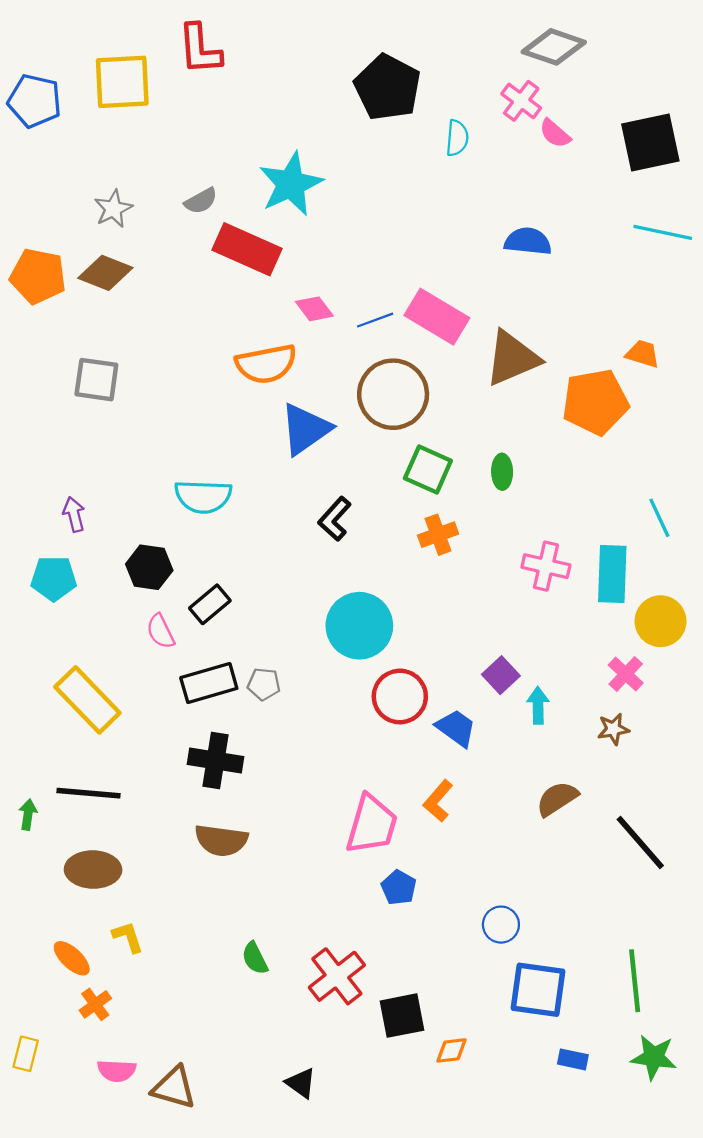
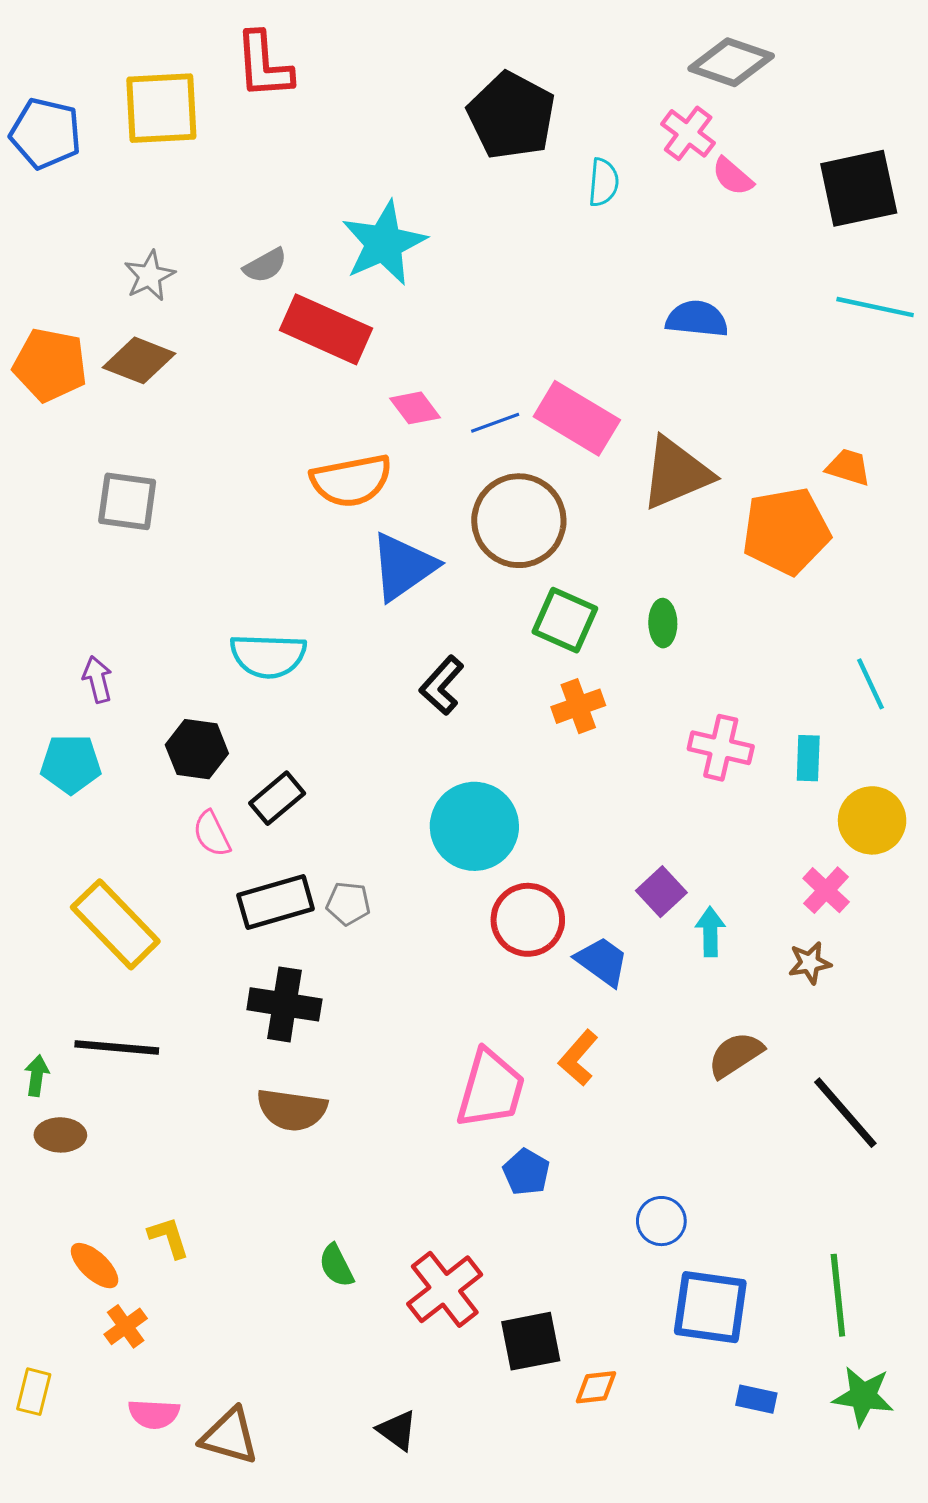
cyan rectangle: (612, 574) -> (808, 758), size x0.6
brown ellipse: (93, 870) -> (60, 1135), moved, size x0.7

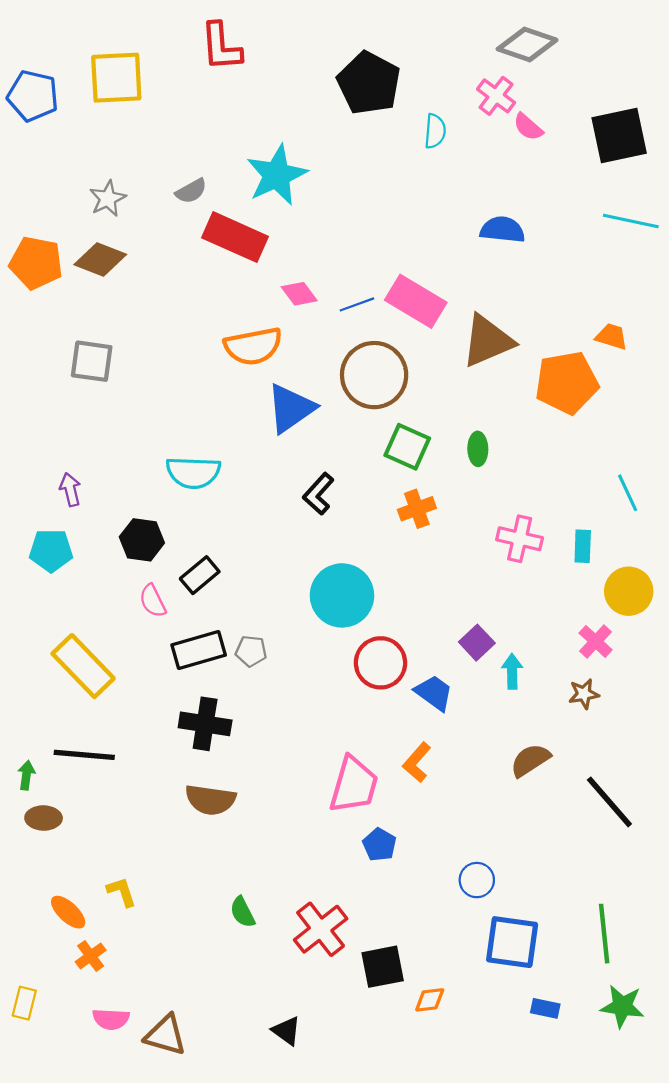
red L-shape: (264, 65) -> (221, 47), moved

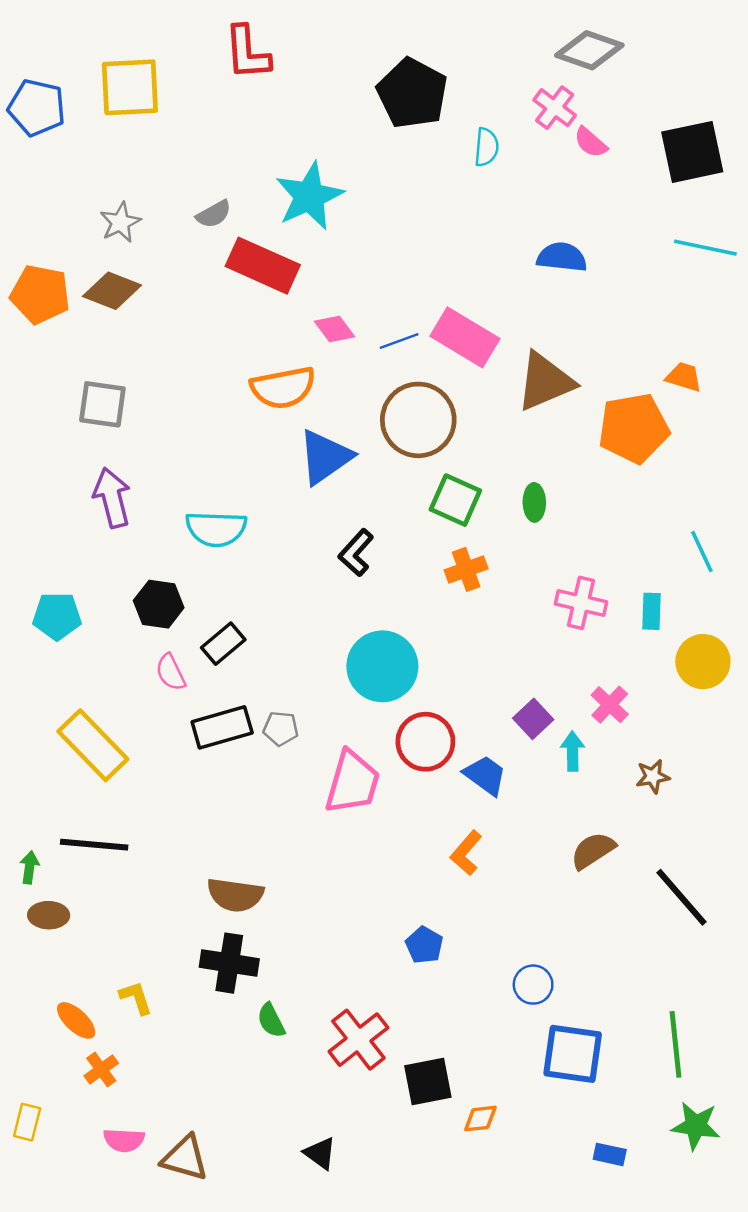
purple arrow: (70, 490) -> (112, 498), moved, size x1.6
pink cross: (596, 641) -> (610, 705), moved
black cross: (205, 724) -> (229, 963), moved
pink trapezoid: (354, 785) -> (352, 782), moved
blue rectangle: (545, 1008) -> (610, 1154), moved

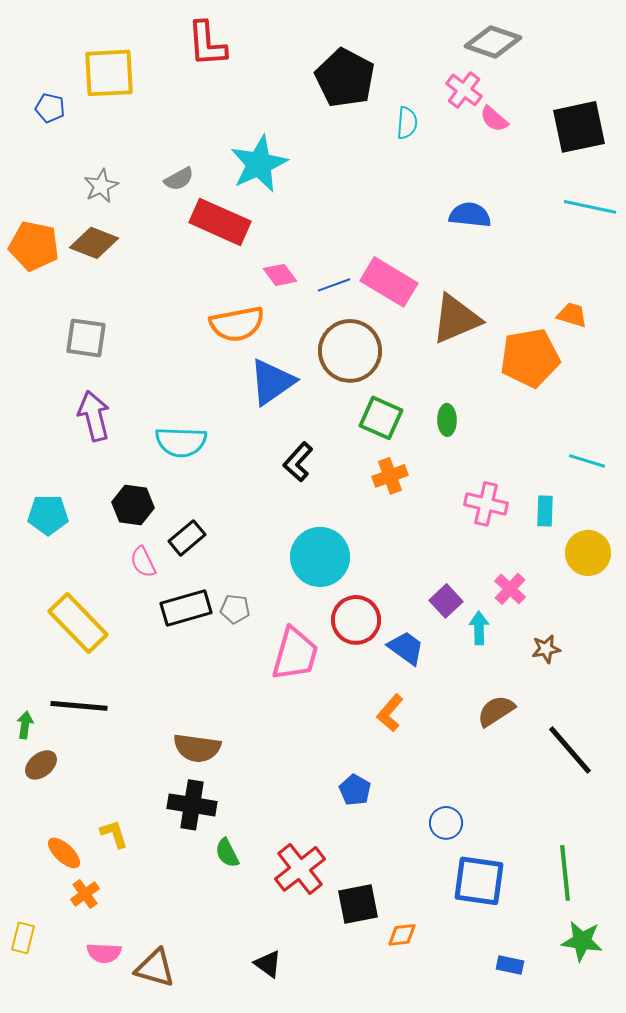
blue pentagon: (37, 108) -> (50, 108), moved, size x0.6
cyan line: (702, 551) -> (587, 461), turned -48
brown ellipse: (49, 915) -> (41, 765), turned -40

